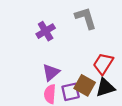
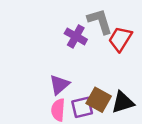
purple cross: (46, 31) -> (76, 36), moved, turned -30
red trapezoid: (103, 64) -> (120, 39), moved

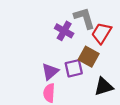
brown square: (99, 100) -> (89, 57), moved
purple square: (82, 107) -> (74, 68), moved

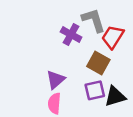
purple square: (74, 68) -> (95, 90), moved

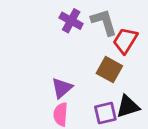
purple cross: (71, 34) -> (71, 21), moved
purple square: (95, 90) -> (105, 113), moved

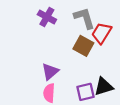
purple cross: (71, 21) -> (47, 17), moved
brown square: (109, 70) -> (83, 46), moved

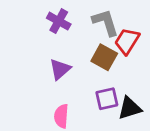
purple triangle: (50, 72) -> (60, 69), moved
purple square: (85, 92) -> (107, 99), moved

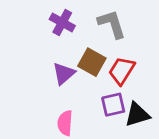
red trapezoid: (127, 41) -> (122, 71), moved
brown square: (104, 57) -> (92, 62), moved

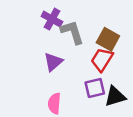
gray L-shape: (112, 24) -> (72, 32), moved
brown square: (92, 62) -> (108, 39), moved

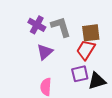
purple cross: (52, 19) -> (37, 25), moved
brown square: (108, 39) -> (91, 33), turned -36

